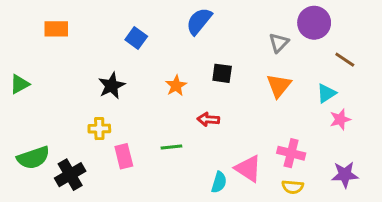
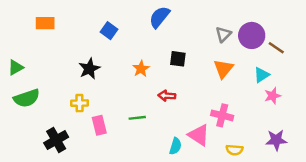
purple circle: (314, 23) -> (252, 35), moved
pink cross: (291, 153) -> (222, 115), moved
green semicircle: (33, 158) -> (27, 98), moved

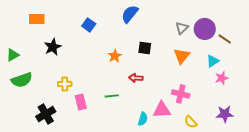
black star: (89, 69) -> (53, 47), moved
pink triangle: (199, 135) -> (162, 110), turned -36
yellow semicircle: (234, 150) -> (191, 122), turned 40

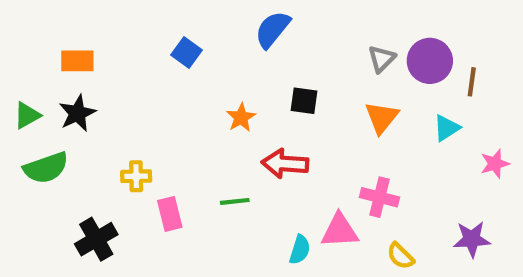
orange rectangle: (37, 19) -> (77, 61), moved
brown line: (225, 39) -> (472, 82), turned 64
black star: (53, 47) -> (77, 113), moved
red arrow: (136, 78) -> (285, 164), size x1.5
pink star: (222, 78) -> (495, 164), moved

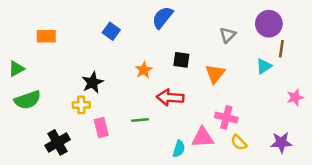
purple circle: (430, 61) -> (269, 24), moved
black star: (77, 113) -> (93, 82), moved
orange triangle: (382, 117) -> (215, 74), moved
cyan triangle: (447, 128) -> (264, 66), moved
yellow semicircle: (400, 256) -> (239, 142), moved

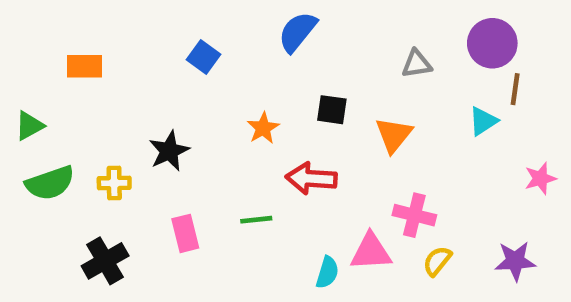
gray triangle: (228, 35) -> (417, 64), turned 36
yellow cross: (81, 105) -> (114, 183), moved
yellow semicircle: (239, 142) -> (437, 261), turned 84

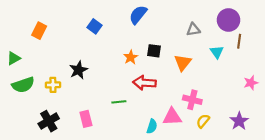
orange rectangle: (84, 66) -> (39, 31), turned -63
cyan triangle: (483, 121) -> (217, 52), moved, turned -32
orange star: (263, 128) -> (131, 57), moved
pink rectangle: (185, 233) -> (86, 119), moved
purple star: (515, 261) -> (239, 121), turned -30

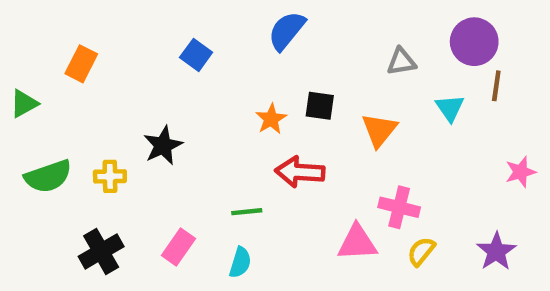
green triangle: (14, 58) -> (24, 104), moved
pink rectangle: (86, 119) -> (178, 247), turned 49
cyan semicircle: (152, 126) -> (240, 262), moved

